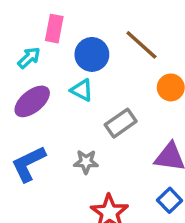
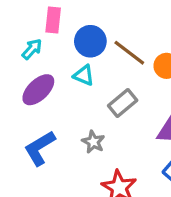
brown line: (141, 45) -> (129, 53), moved
gray star: (86, 162) -> (93, 142), turned 30

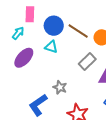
gray rectangle: (123, 103) -> (87, 61), moved
blue L-shape: (40, 148) -> (38, 105), moved

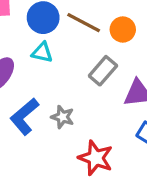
blue L-shape: (38, 105) -> (24, 117), moved

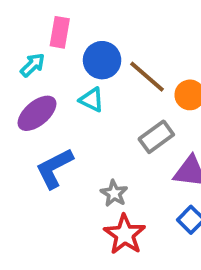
gray star: (63, 117) -> (114, 193), moved

